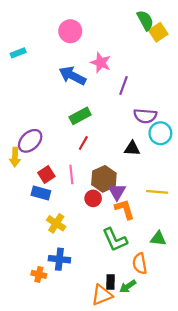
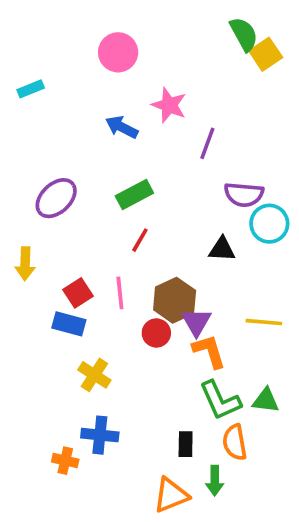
blue arrow: (72, 76) -> (122, 127), size x0.7
purple ellipse: (30, 141) -> (56, 198), moved
green L-shape: (115, 240) -> (220, 400), moved
black rectangle: (110, 282) -> (186, 444), moved
green arrow: (128, 286) -> (215, 481), turned -56

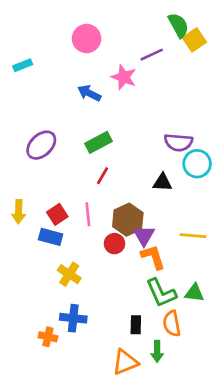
purple line: (207, 143) -> (152, 55), moved, turned 45
yellow arrow: (25, 264) -> (19, 212), moved

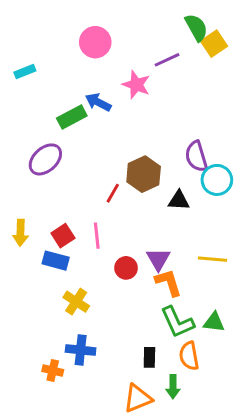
green rectangle: (99, 142) -> (72, 117), moved
purple semicircle: (178, 142) -> (196, 156), turned 68
brown hexagon: (128, 220) -> (144, 174), moved

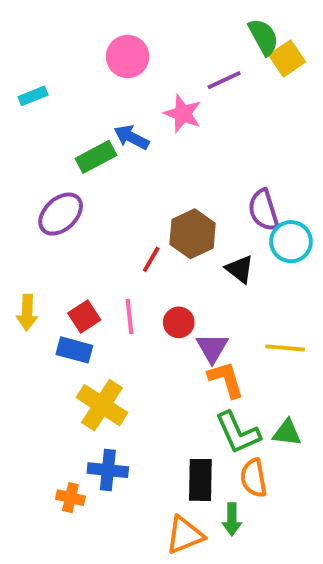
black triangle: (179, 200) -> (240, 269), turned 35
red circle: (126, 268) -> (179, 322), moved
yellow cross: (76, 302) -> (102, 405), size x1.4
black rectangle: (149, 357) -> (200, 480), size x1.5

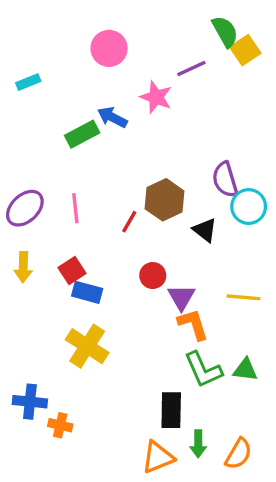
purple ellipse: (61, 214) -> (25, 208), moved
pink line: (130, 316) -> (75, 208), moved
blue rectangle: (74, 350) -> (87, 292), moved
blue cross: (108, 470) -> (30, 402), moved
orange semicircle: (254, 478) -> (239, 454), moved, turned -140

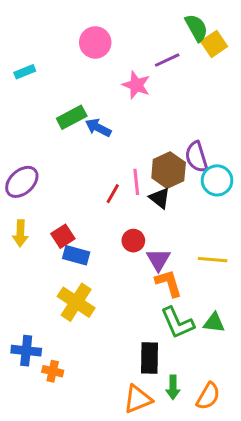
blue arrow: (112, 117) -> (98, 128), moved
brown hexagon: (165, 200) -> (169, 170), moved
pink line: (75, 208) -> (136, 182), moved
black triangle: (205, 230) -> (160, 198), moved

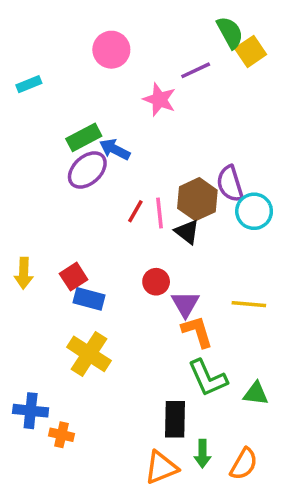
purple ellipse: (22, 182) -> (87, 170), moved
red line: (113, 194) -> (135, 211), moved
green triangle: (214, 323) -> (256, 393), moved

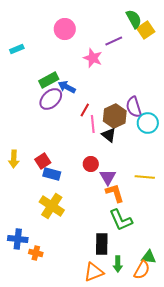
red line: (135, 211) -> (85, 110), moved
green triangle: (256, 393) -> (149, 257), moved

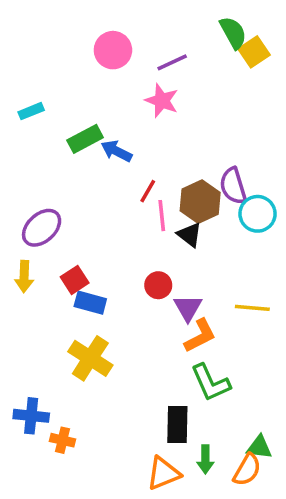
purple line: (114, 41) -> (172, 62), moved
cyan rectangle: (17, 49) -> (31, 111), moved
purple ellipse: (51, 99) -> (42, 228), moved
orange L-shape: (115, 193) -> (200, 336), turned 80

